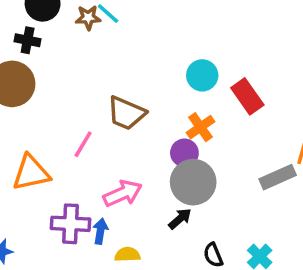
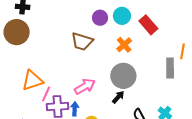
pink line: (83, 144) -> (46, 94), moved
purple circle: (184, 153) -> (100, 18), moved
gray rectangle: (278, 177) -> (170, 68), turned -60

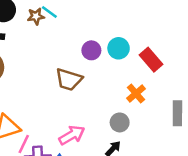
orange cross: (124, 45) -> (136, 93), moved
gray circle: (123, 76) -> (120, 122), size x0.6

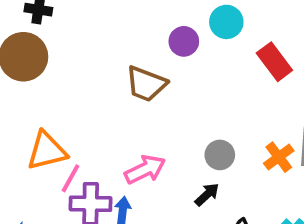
cyan circle: (119, 48) -> (226, 22), moved
orange cross: (136, 93) -> (279, 157), moved

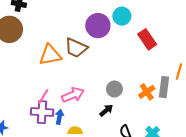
purple circle: (184, 41) -> (98, 26), size x1.5
orange triangle: (47, 151) -> (50, 55), moved
pink line: (71, 178) -> (43, 96), moved

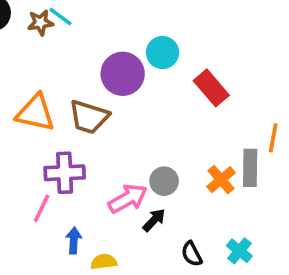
orange triangle: (50, 55) -> (35, 113), moved, turned 30
pink arrow: (73, 95) -> (128, 199), moved
purple cross: (42, 112) -> (65, 173), moved

